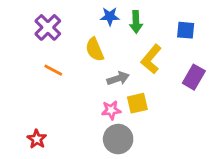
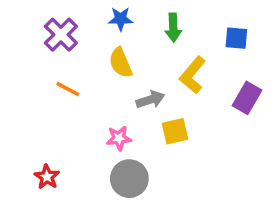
blue star: (110, 16) -> (121, 19), moved
pink star: (111, 110) -> (119, 138), moved
gray circle: (118, 139) -> (129, 179), moved

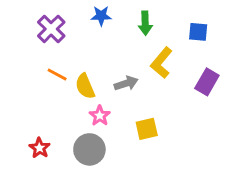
yellow semicircle: (121, 63) -> (85, 86), moved
yellow square: (175, 131) -> (147, 129), moved
pink star: (119, 138) -> (100, 116), turned -30
gray circle: (129, 179) -> (89, 149), moved

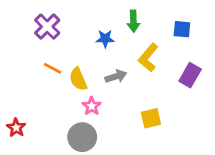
blue star: (101, 16) -> (105, 39), moved
yellow square: (147, 129) -> (151, 118), moved
red star: (39, 148) -> (16, 128), moved

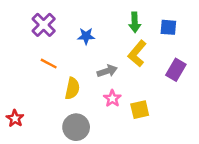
green arrow: (133, 21) -> (135, 22), moved
blue star: (105, 39) -> (86, 36), moved
yellow semicircle: (78, 79) -> (72, 88), moved, turned -145
pink star: (92, 106) -> (112, 98), moved

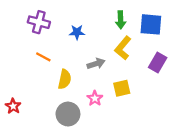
purple cross: (44, 25) -> (39, 22), turned -30
blue square: (168, 27) -> (151, 24), size x1.5
pink star: (112, 98) -> (95, 98), moved
yellow square: (140, 110) -> (122, 88), moved

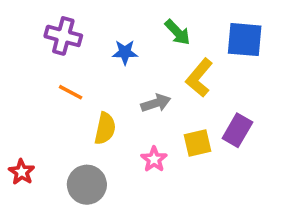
green arrow: (121, 20) -> (178, 32), moved, turned -42
purple rectangle: (158, 62) -> (237, 130), moved
gray circle: (68, 114) -> (87, 185), moved

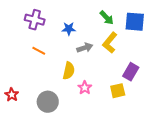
green arrow: (178, 32) -> (107, 18), moved
gray arrow: (156, 103) -> (85, 48), moved
yellow semicircle: (105, 128) -> (69, 71), moved
yellow square: (198, 143) -> (118, 91), moved

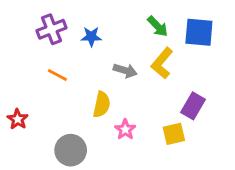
purple cross: (35, 20) -> (51, 29), turned -36
blue star: (69, 29) -> (91, 37), moved
gray arrow: (85, 48) -> (125, 71), turned 35
red star: (12, 95) -> (18, 119), moved

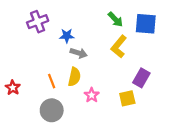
blue star: (91, 37) -> (67, 36), moved
gray arrow: (125, 71) -> (79, 53), moved
orange line: (57, 75) -> (52, 81), moved, turned 40

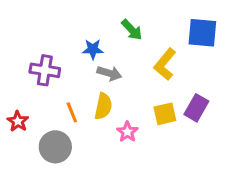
green arrow: (115, 19) -> (132, 30), moved
purple cross: (38, 22) -> (45, 70), moved, turned 30
yellow square: (127, 98) -> (165, 114), moved
gray circle: (52, 110) -> (55, 147), moved

